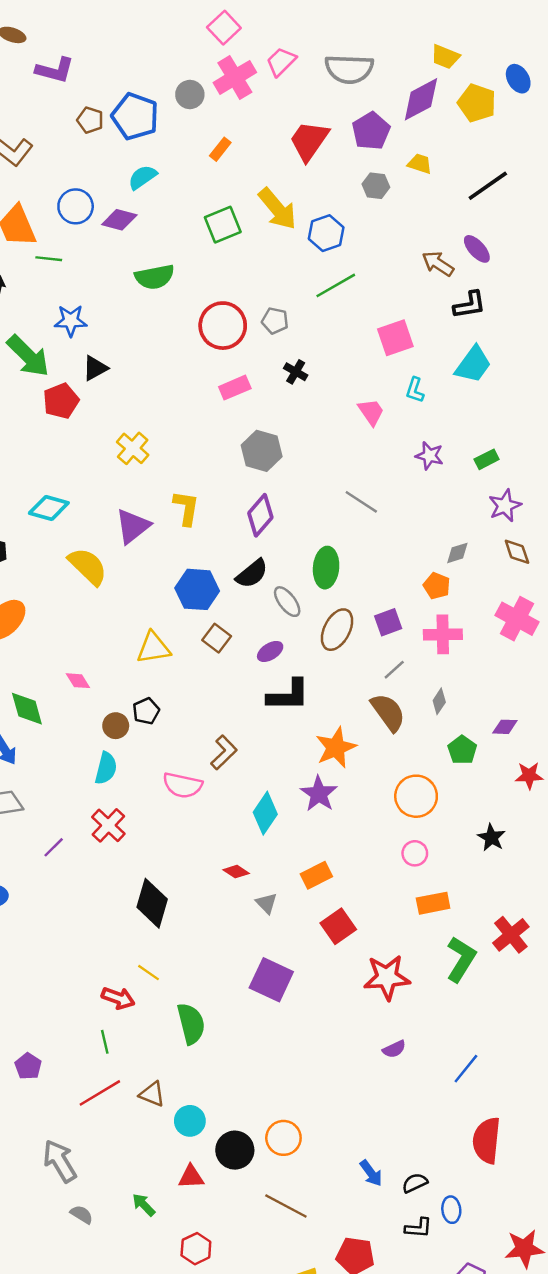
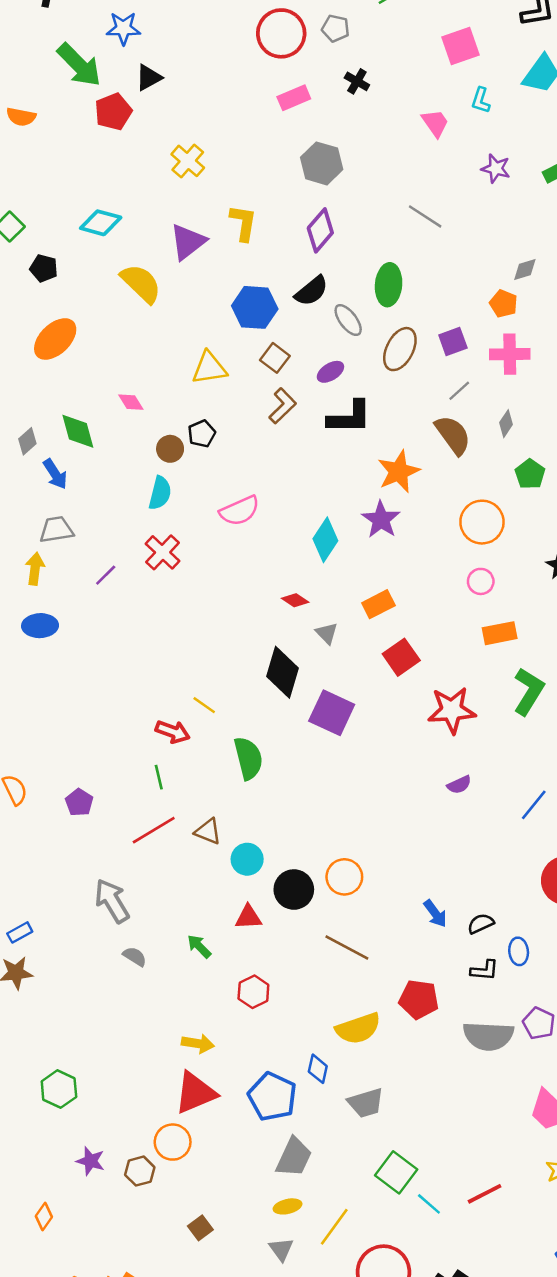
brown L-shape: (224, 752) -> (282, 406), moved
pink semicircle: (183, 785) -> (240, 511), turned -36
black diamond: (152, 903) -> (282, 672), moved

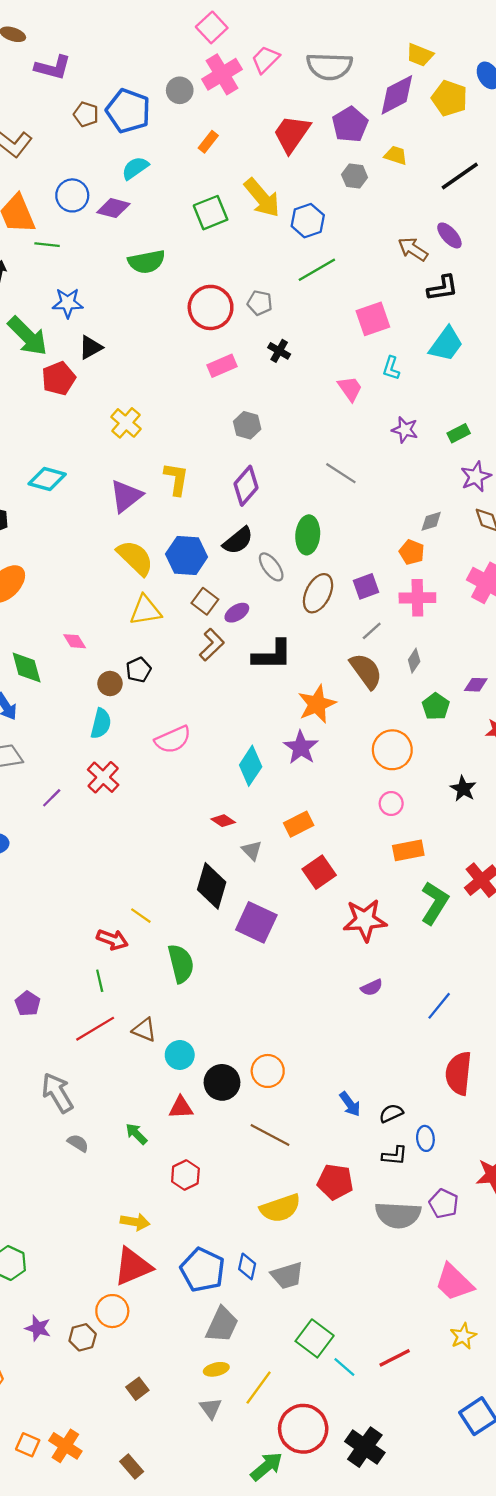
gray hexagon: (322, 163) -> (247, 425), size x0.7
yellow semicircle: (141, 283) -> (135, 558), moved
purple ellipse: (330, 372) -> (237, 613), moved
blue diamond: (318, 1069) -> (247, 1266), moved

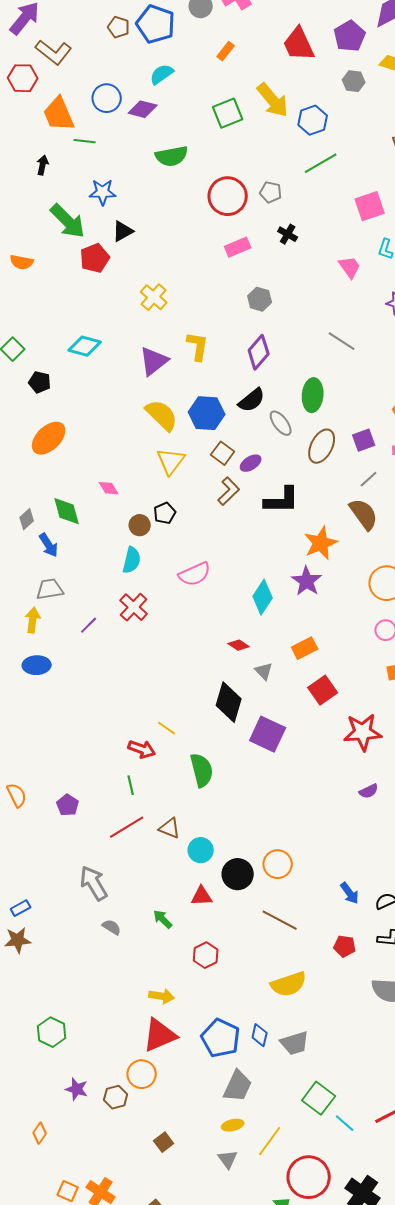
red trapezoid: (292, 134) -> (299, 44), turned -60
yellow triangle: (145, 610) -> (171, 461), turned -44
red pentagon: (335, 1182) -> (345, 946), moved, size x0.7

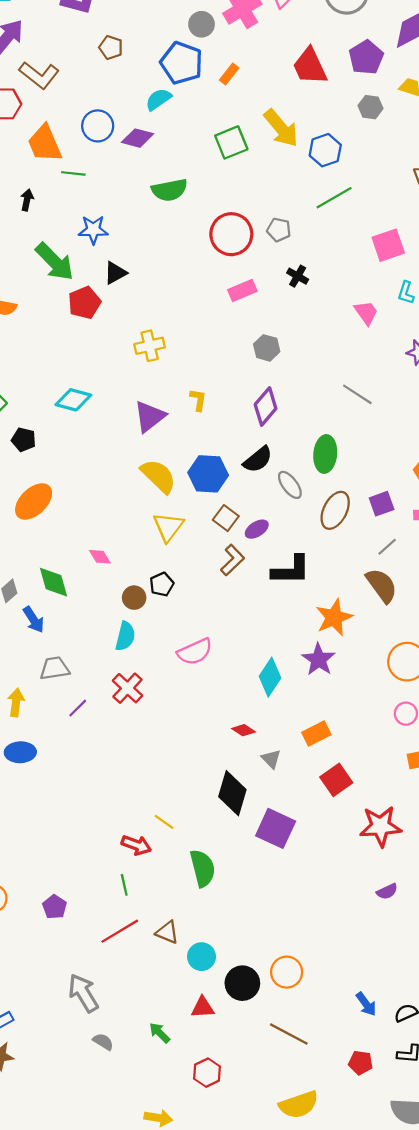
blue pentagon: (156, 24) -> (182, 63), moved
yellow cross: (154, 297) -> (150, 346), turned 36
yellow L-shape: (198, 346) -> (198, 400), size x0.7
gray trapezoid: (50, 589) -> (55, 668), moved

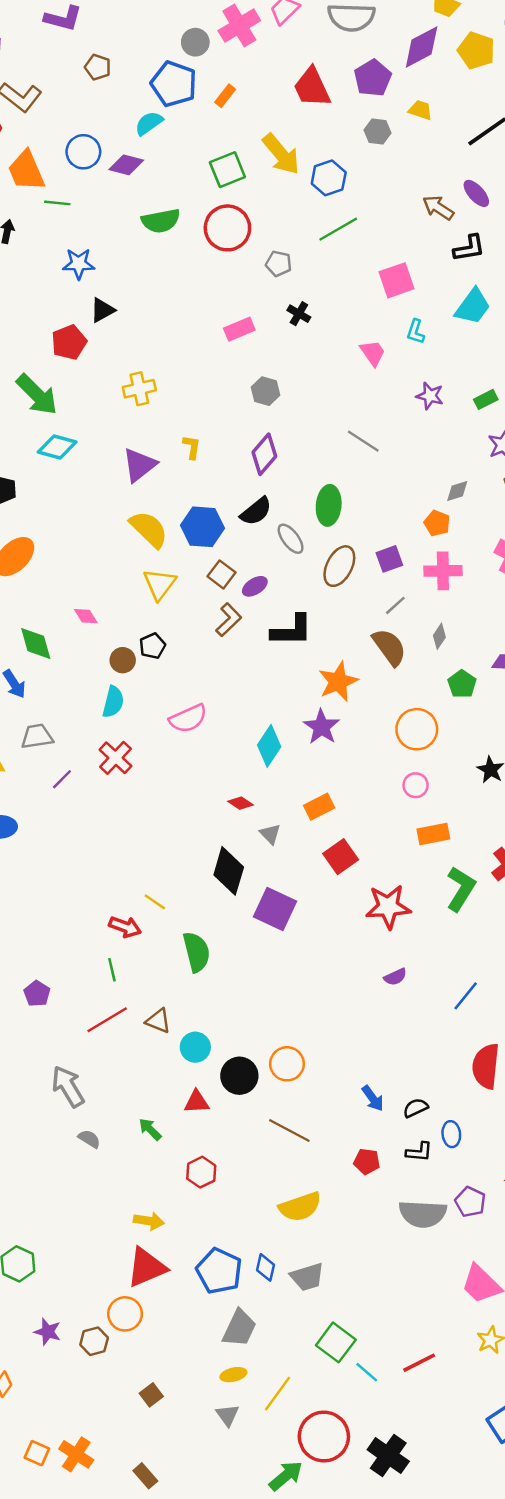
red circle: (231, 234) -> (227, 228), moved
green arrow: (55, 262) -> (37, 395), moved

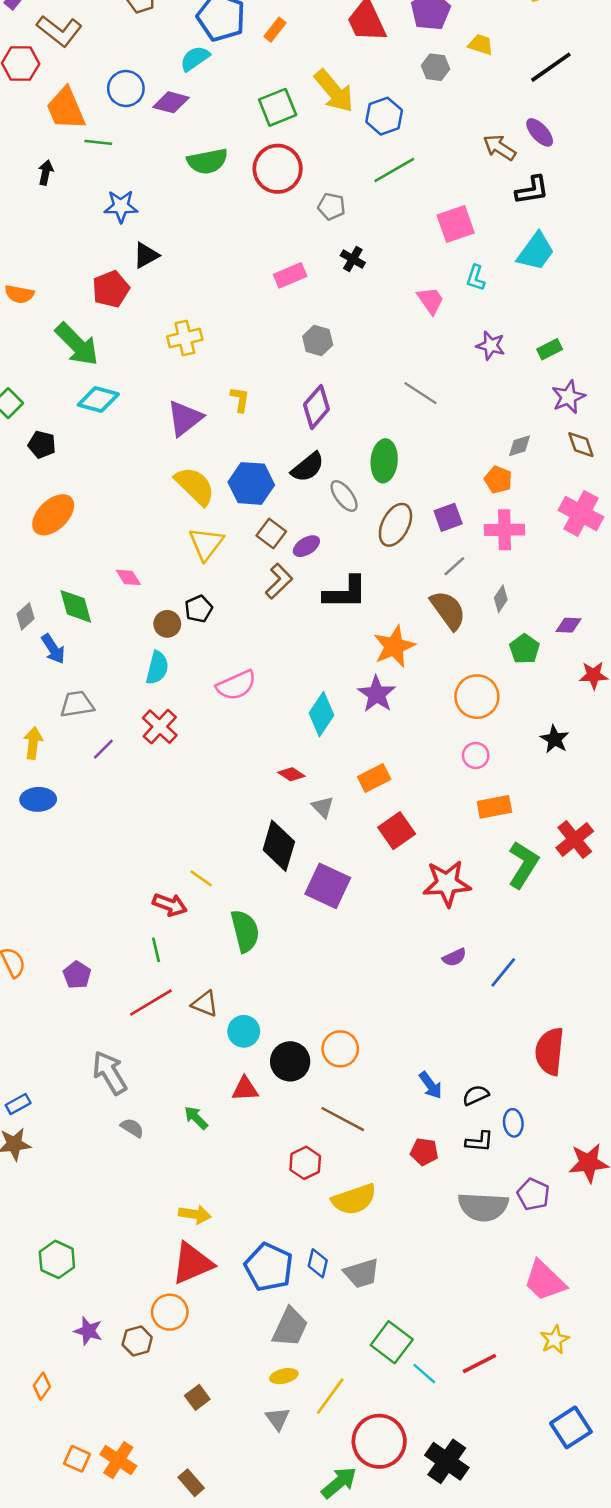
blue line: (466, 996) -> (503, 972), moved
red hexagon: (201, 1172) -> (305, 1163), moved

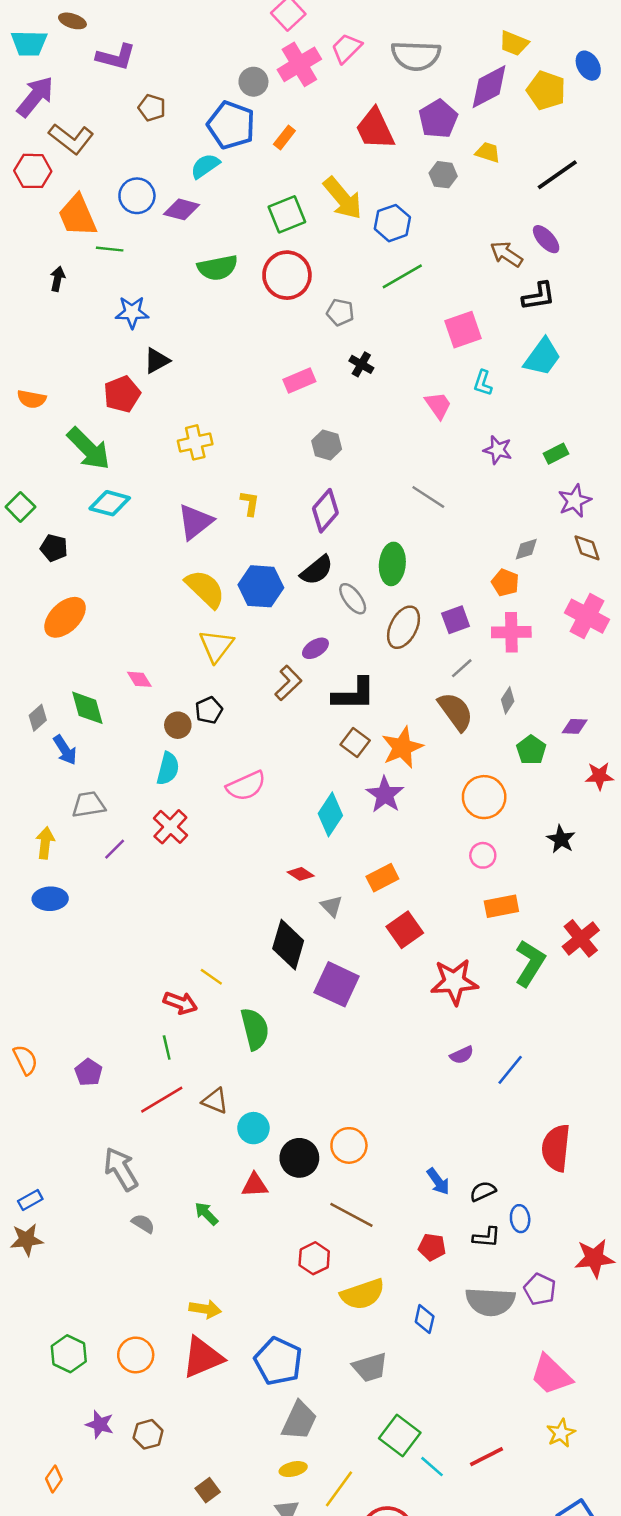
brown square: (271, 534) -> (355, 743), moved
blue diamond: (318, 1263) -> (425, 1319), moved
orange circle: (170, 1312) -> (136, 1355), moved

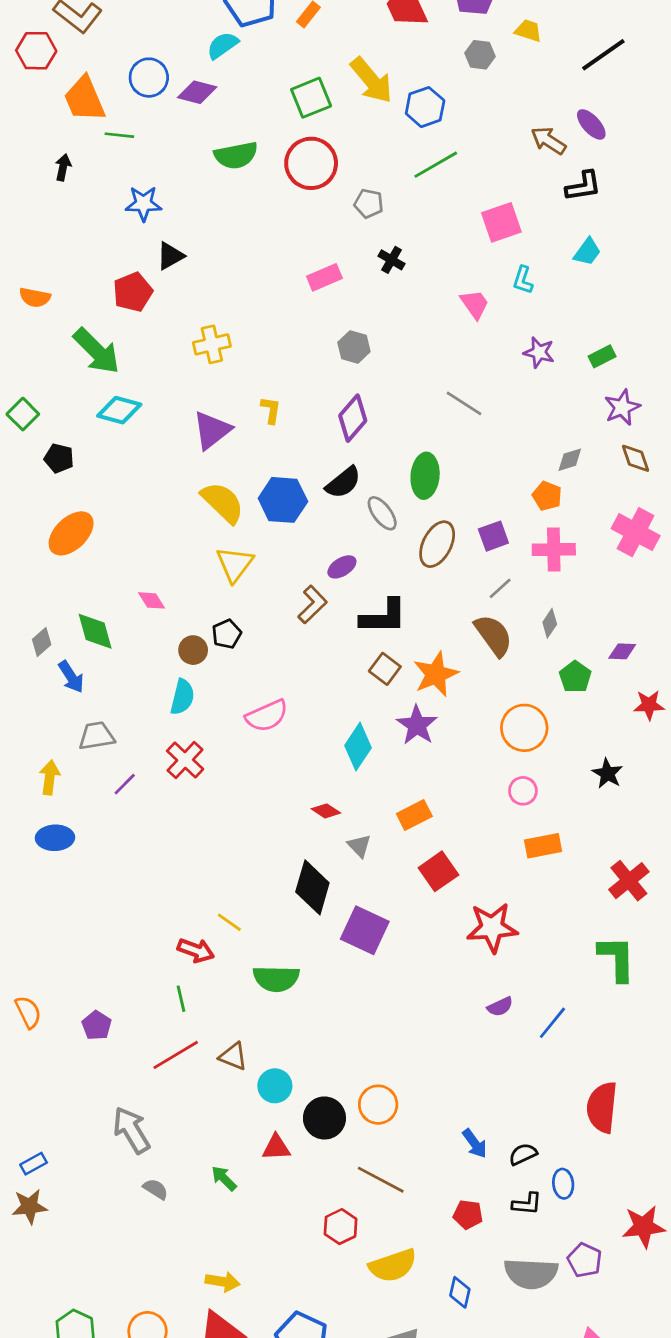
cyan trapezoid: (542, 357) -> (587, 252), size x0.7
green L-shape: (530, 963) -> (617, 958), moved, turned -33
green semicircle: (255, 1029) -> (276, 979), turned 105

